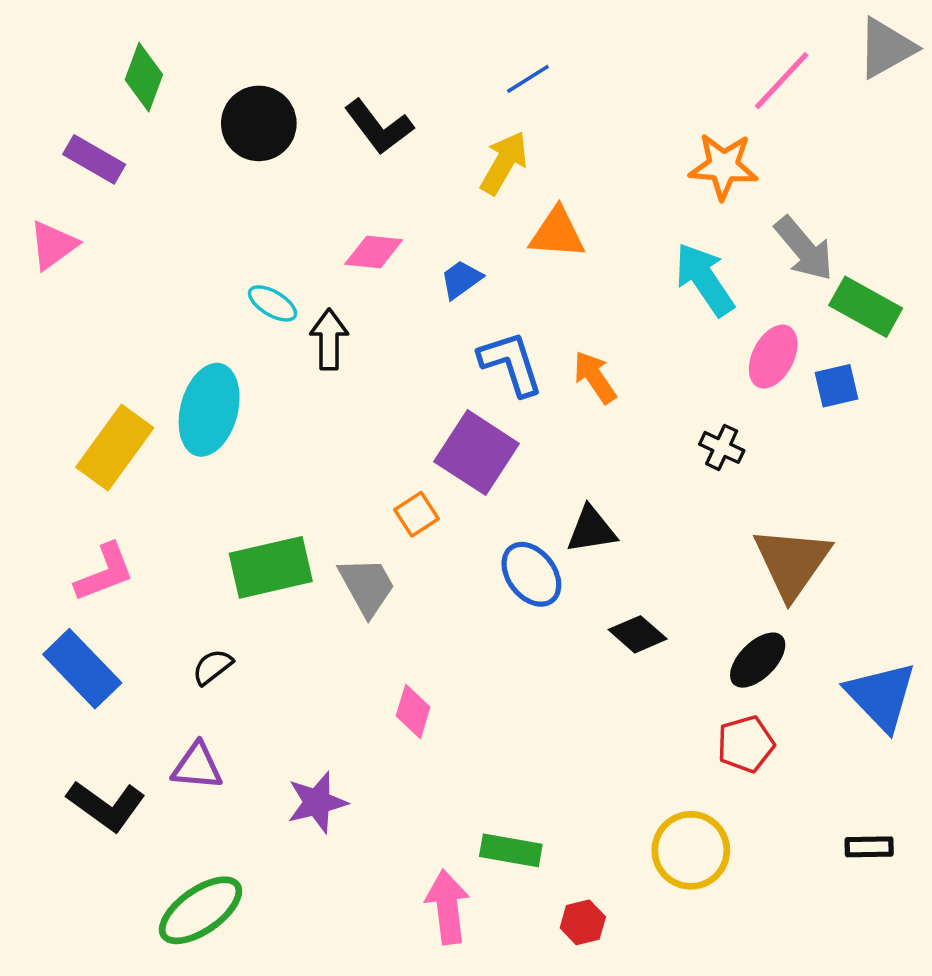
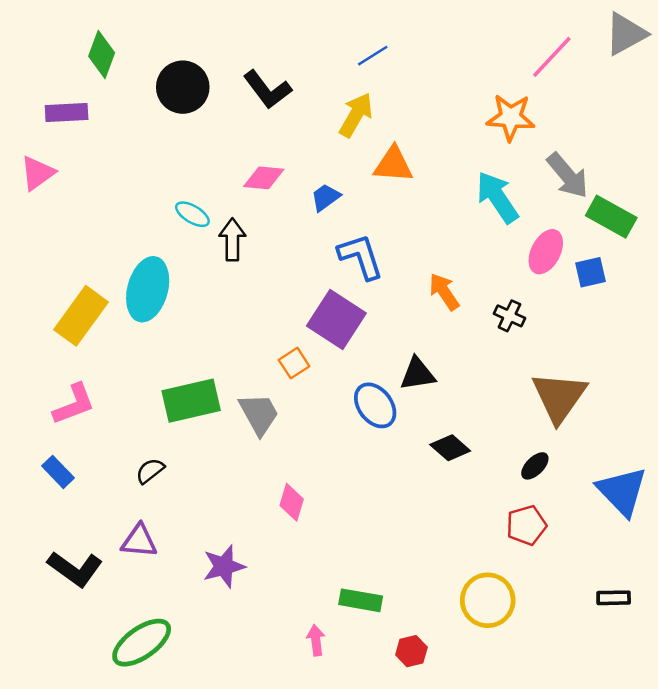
purple rectangle: (94, 159) -> (67, 113), turned -33
orange arrow: (595, 377) -> (444, 292), moved
black ellipse: (758, 660) -> (535, 466), size x0.7
blue rectangle: (82, 669) -> (58, 472), size x0.6
pink arrow: (447, 907) -> (316, 640), size x0.6

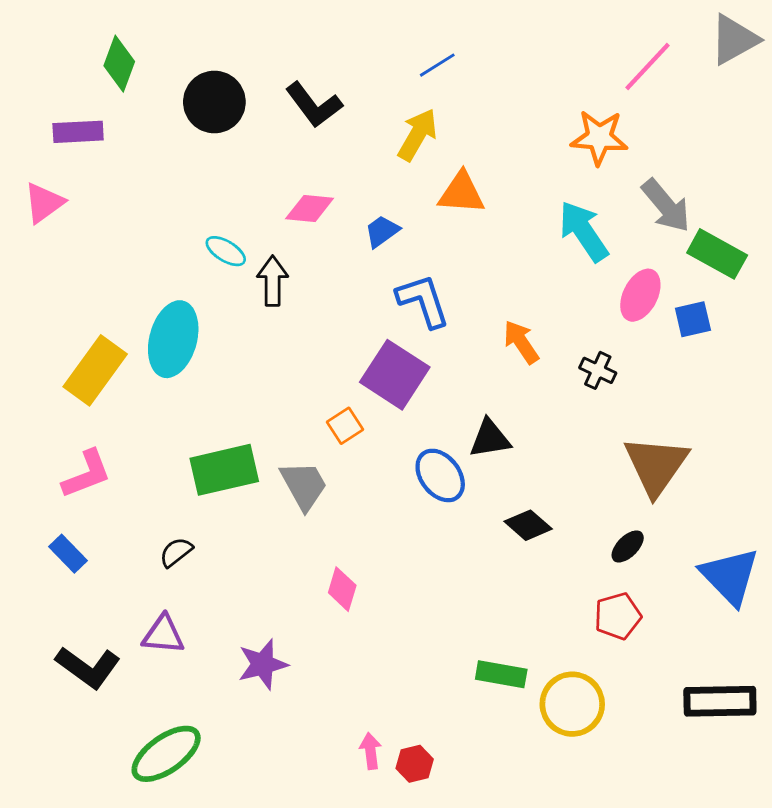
black rectangle: (614, 598) -> (720, 701), size x1.8
green rectangle: (361, 600) -> (501, 674), moved
red hexagon: (411, 651) -> (415, 764), moved

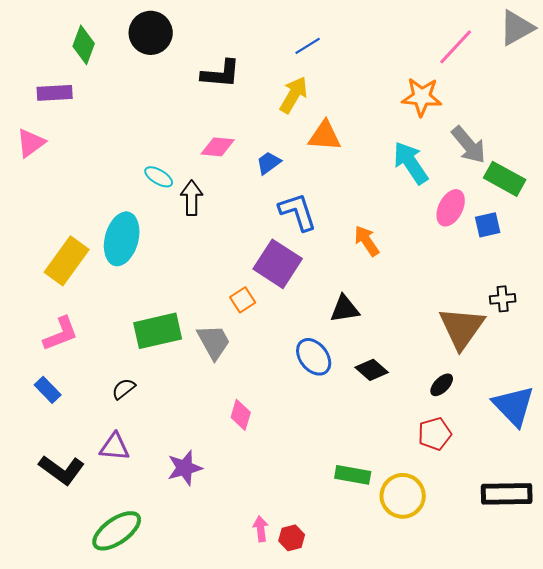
black circle: (214, 102) -> (151, 33), moved
black L-shape: (314, 105) -> (221, 74), turned -48
black cross: (598, 370) -> (503, 299), moved, turned -30
blue ellipse: (440, 475) -> (314, 357), moved

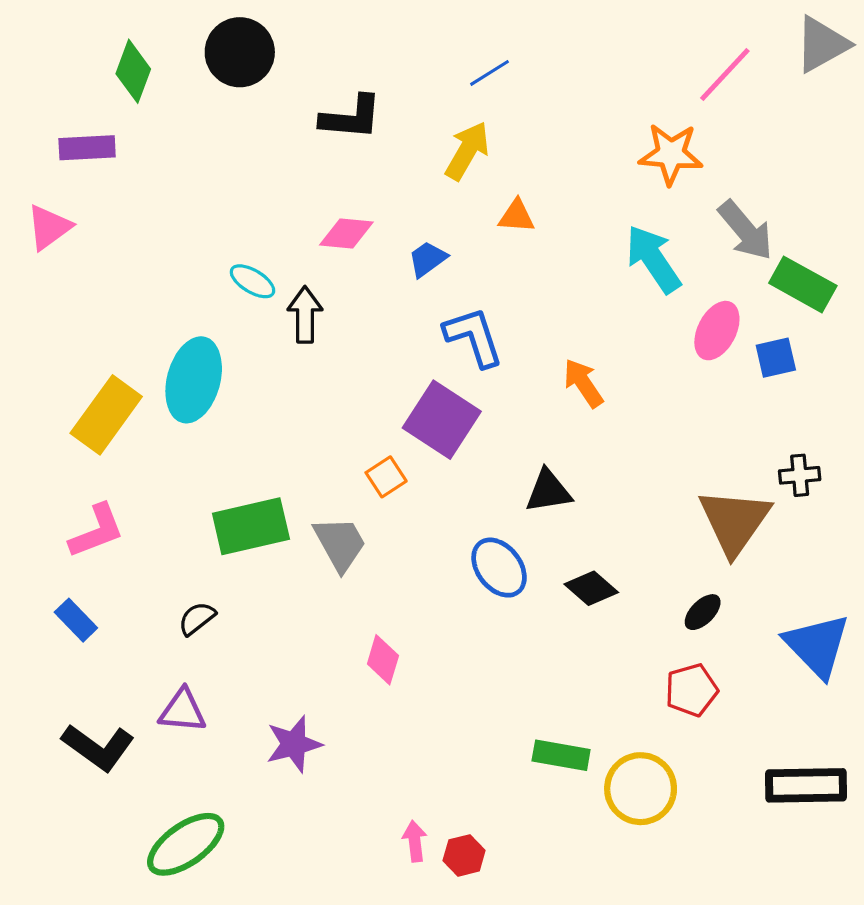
orange triangle: (325, 136) -> (517, 216), size x0.7

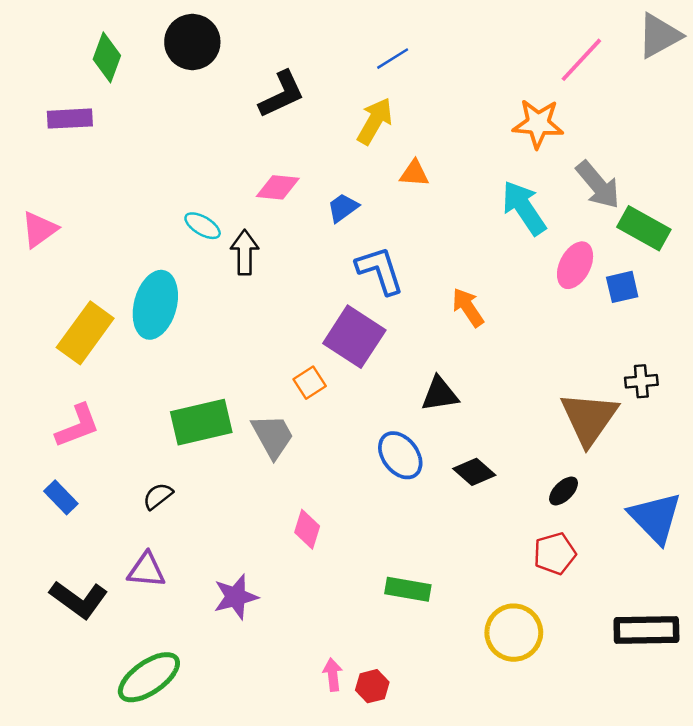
black L-shape: (351, 117) -> (282, 94), turned -30
pink triangle: (49, 227) -> (39, 229), moved
green rectangle: (561, 755) -> (408, 589), moved

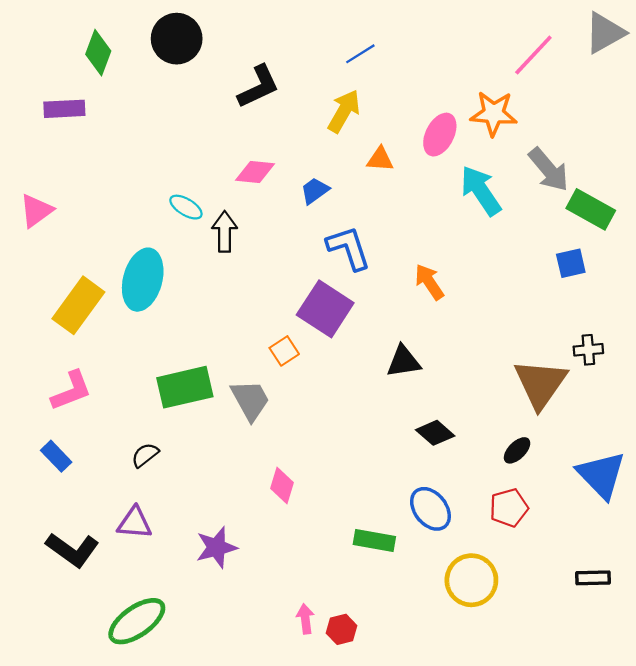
pink ellipse: (575, 265) -> (440, 135), moved
blue ellipse: (400, 455) -> (430, 509), moved
black rectangle: (646, 630) -> (593, 578), size x0.6

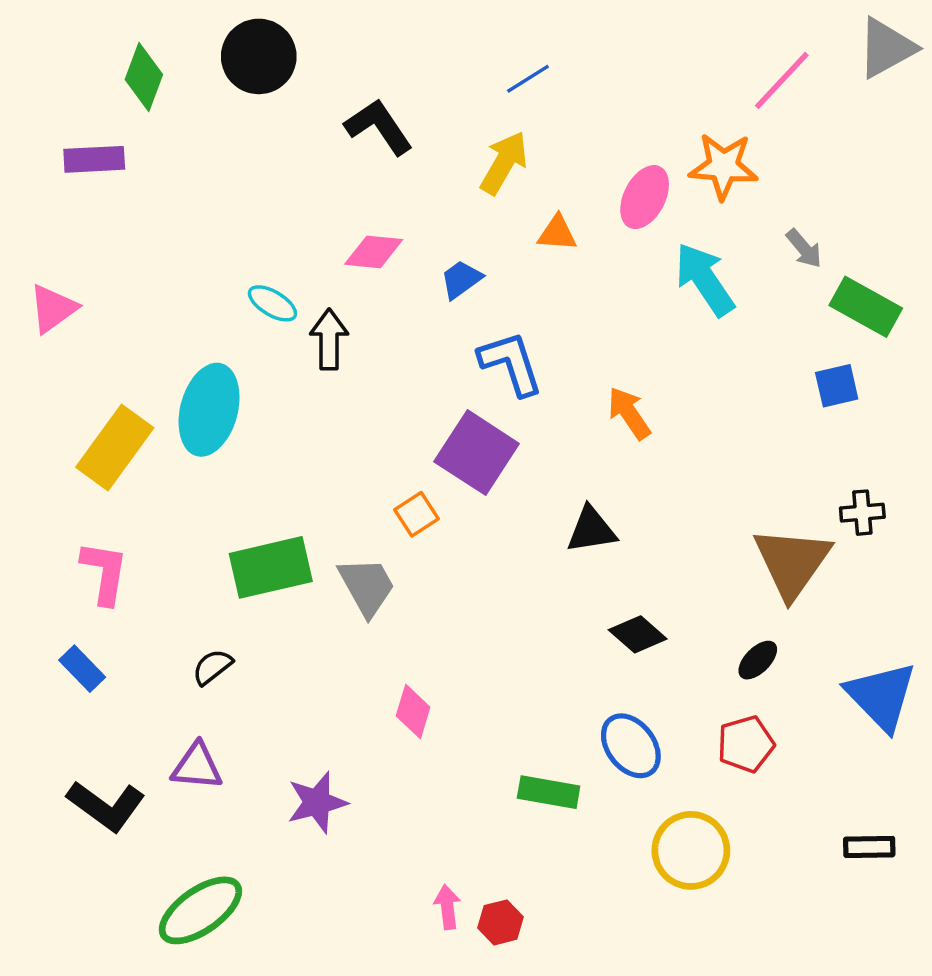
black L-shape: (259, 87) -> (379, 127), turned -99
gray arrow: (549, 170) -> (804, 249), size x0.6
pink L-shape: (71, 391) -> (104, 573), turned -60

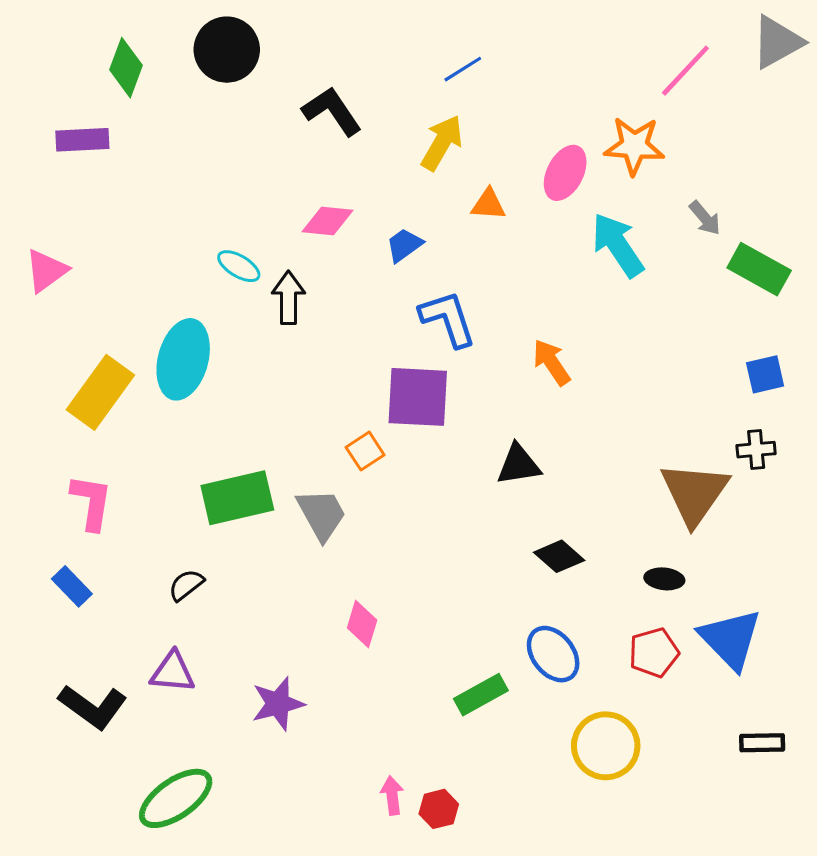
blue square: (837, 386) -> (765, 374), moved
purple square: (477, 453) -> (418, 397), turned -30
black ellipse: (758, 660) -> (664, 579), turned 51
blue triangle: (881, 696) -> (731, 639), moved
green rectangle: (549, 792) -> (481, 695), turned -39

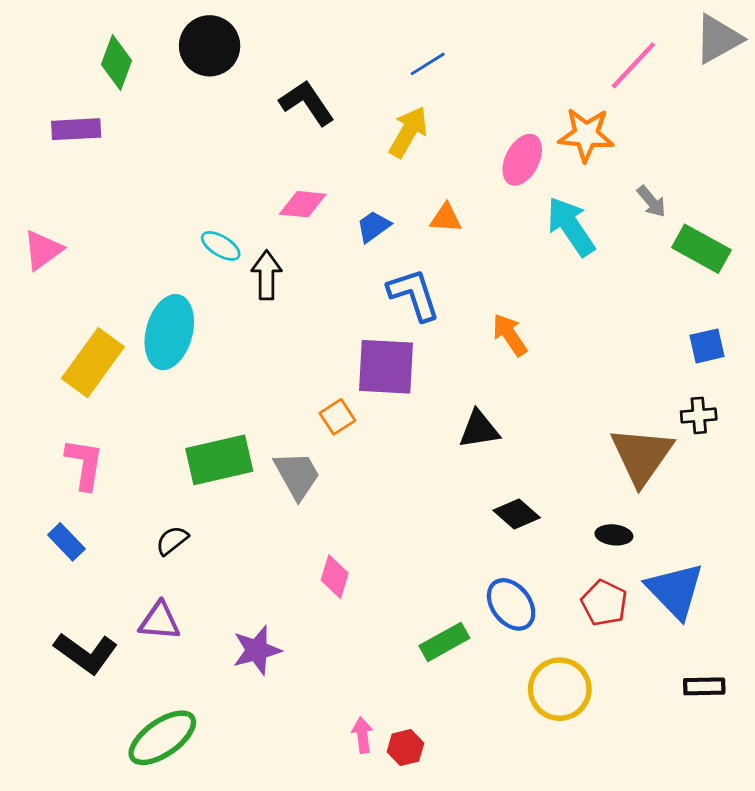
orange triangle: (488, 204) -> (446, 218), moved
red pentagon: (654, 653) -> (604, 603), turned -30

